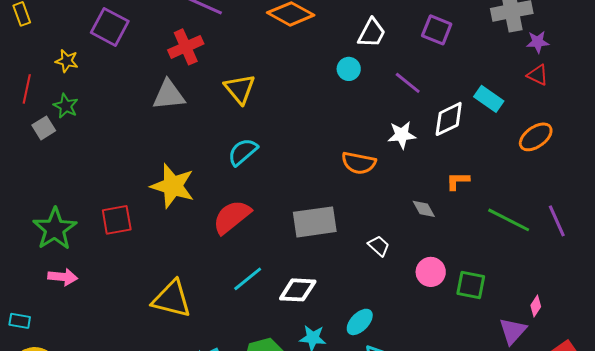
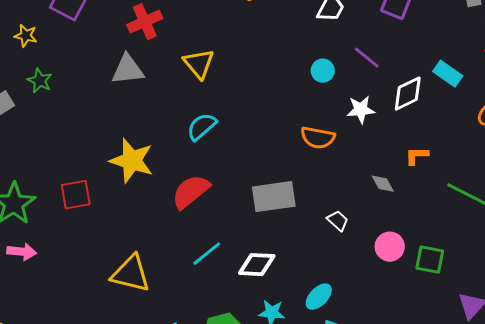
cyan circle: (349, 69) -> (323, 71), moved
green star: (66, 106) -> (40, 81), moved

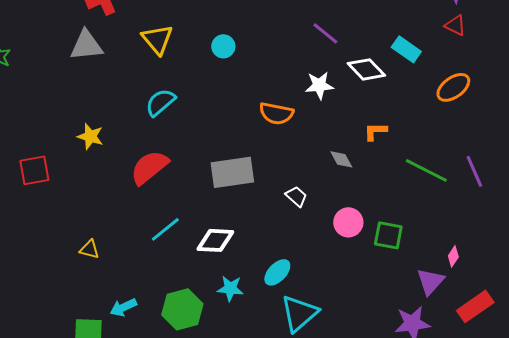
cyan circle: (323, 71) -> (223, 46), moved
white diamond: (408, 94) -> (366, 69), turned 72
yellow star: (132, 161) -> (90, 136), size x0.6
yellow triangle: (131, 274) -> (89, 249), size x0.5

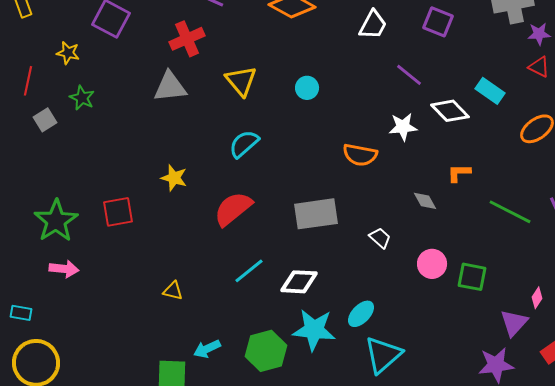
cyan star: (230, 288) -> (314, 330), size x1.6

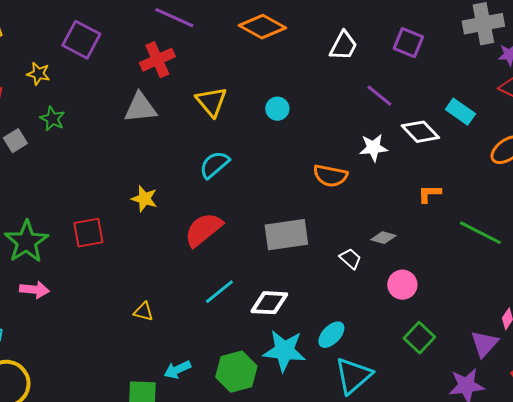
gray diamond: (425, 201) -> (383, 238), moved, turned -45
green square: (472, 277) -> (419, 338), moved, turned 32

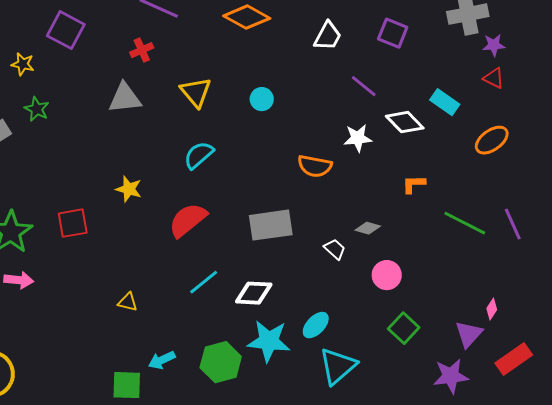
red cross: (157, 60) -> (142, 50), size x0.7

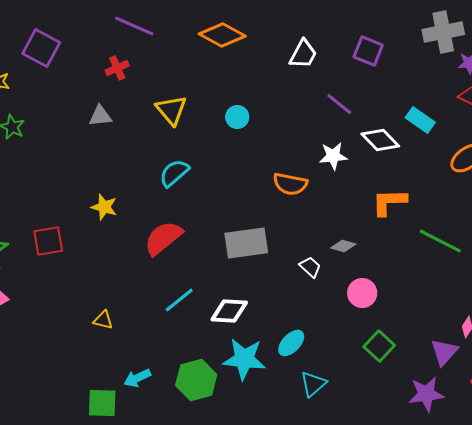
gray triangle: (125, 98) -> (100, 116), size x0.7
orange L-shape: (414, 184) -> (389, 202), size x1.5
cyan triangle: (338, 366) -> (313, 384), size x0.7

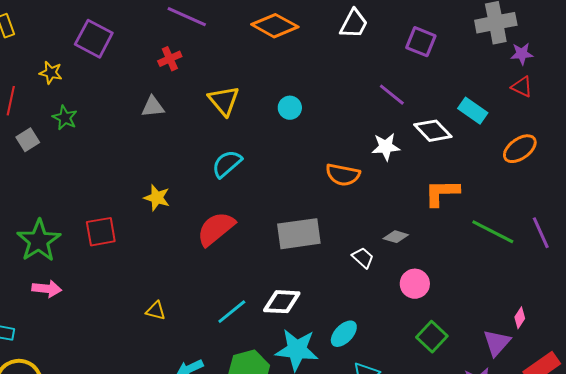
white trapezoid: (303, 54) -> (354, 24), moved
cyan line: (179, 300) -> (232, 312), moved

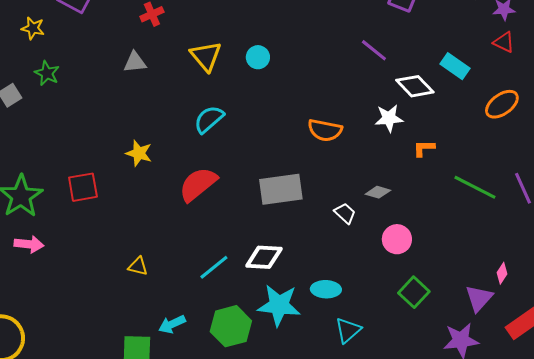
cyan circle: (290, 108) -> (258, 57), moved
white star: (386, 147) -> (389, 118), moved
orange L-shape: (442, 193) -> (424, 148), size x0.6
cyan ellipse: (344, 334) -> (326, 289), turned 48

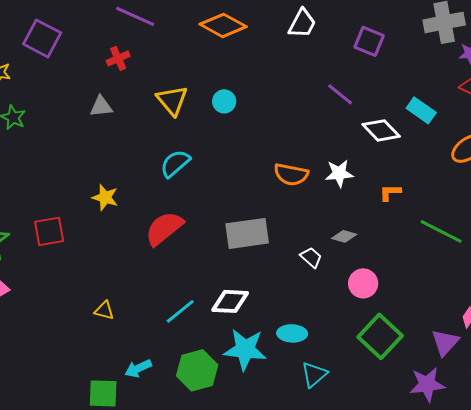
white star: (389, 118) -> (339, 173), moved
green square: (414, 292) -> (380, 336), size x1.4

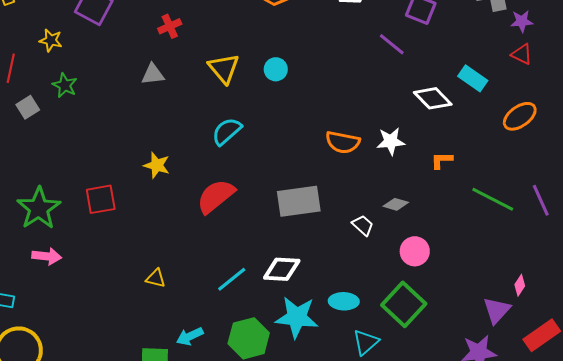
purple line: (340, 94) -> (392, 44), moved
green square: (380, 336) -> (404, 304), moved

